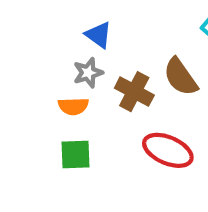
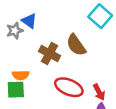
gray star: (88, 73) -> (15, 31), moved
orange semicircle: (73, 106) -> (21, 75), moved

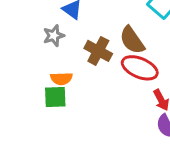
gray star: (15, 31) -> (54, 36), moved
red ellipse: (69, 87) -> (140, 68), moved

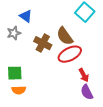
red ellipse: (140, 68) -> (70, 54), turned -50
orange semicircle: (61, 79) -> (19, 90), moved

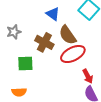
blue triangle: (26, 16) -> (53, 14), moved
green square: (15, 73) -> (25, 64), moved

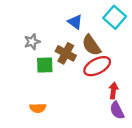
green square: (25, 64) -> (45, 65), moved
red arrow: (88, 76) -> (113, 91), turned -144

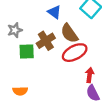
brown cross: (66, 53) -> (46, 41), turned 30

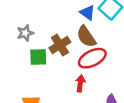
blue triangle: (54, 12) -> (88, 13), moved
red arrow: (90, 75) -> (80, 83), moved

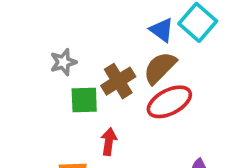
brown semicircle: (86, 37) -> (160, 68), turned 80
red arrow: (80, 83) -> (109, 142), moved

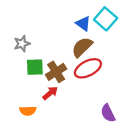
brown cross: (118, 81) -> (56, 72), moved
red arrow: (109, 142) -> (50, 93), turned 42

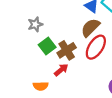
green square: (35, 67) -> (47, 46), turned -35
red ellipse: (88, 68) -> (96, 47), turned -30

